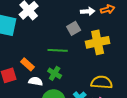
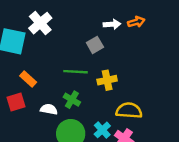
yellow cross: (98, 42) -> (107, 80), moved, size x0.7
orange rectangle: (28, 64) -> (28, 79), moved

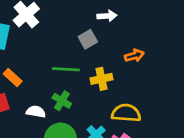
orange arrow: (136, 22) -> (134, 56), moved

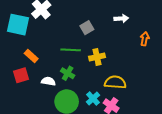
white arrow: (107, 16) -> (121, 18), moved
orange arrow: (134, 56) -> (145, 39), moved, turned -64

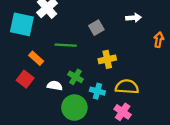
green line: (71, 50) -> (66, 45), moved
red square: (21, 75) -> (25, 79), turned -35
cyan cross: (93, 99) -> (97, 91), moved, turned -32

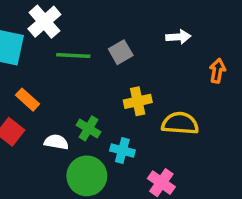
green line: (66, 45) -> (73, 56), moved
yellow semicircle: (127, 87) -> (180, 123), moved

